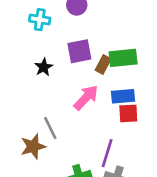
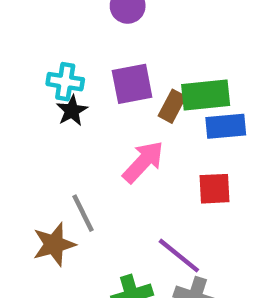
cyan cross: (40, 20) -> (65, 82), moved
blue rectangle: (123, 96) -> (226, 126), moved
purple line: (107, 153) -> (179, 256), turned -68

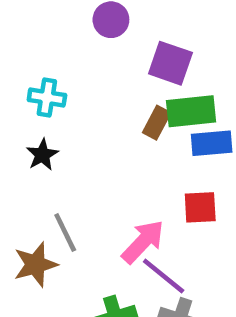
purple square: (132, 84) -> (170, 63), moved, turned 30
black star: (72, 111) -> (42, 155), moved
pink arrow: (143, 162) -> (143, 242), moved

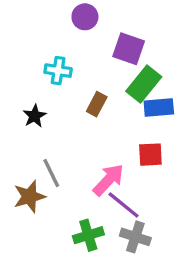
cyan cross: (47, 97) -> (58, 71), moved
green rectangle: (191, 111) -> (144, 84), turned -45
brown rectangle: (157, 123) -> (97, 104), moved

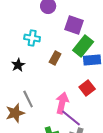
red square: (150, 155) -> (87, 88), turned -35
pink arrow: (108, 180) -> (62, 103), turned -30

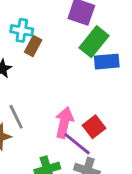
brown rectangle: (55, 58) -> (33, 46), moved
red square: (87, 88) -> (94, 127), moved

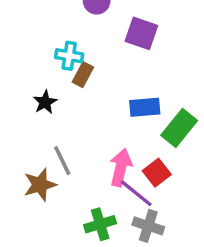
green rectangle: (94, 42) -> (179, 128), moved
blue rectangle: (107, 62) -> (145, 107), moved

